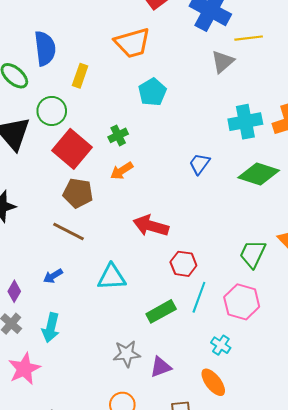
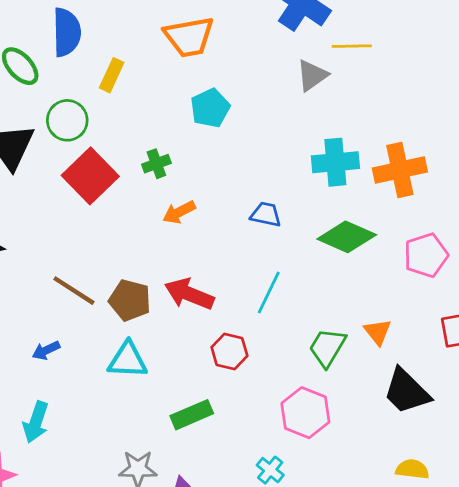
blue trapezoid: (200, 164) -> (266, 214), turned 60
orange arrow: (122, 171) -> (179, 212), moved
brown pentagon: (78, 193) -> (130, 300), moved
cyan line: (199, 297) -> (269, 292), moved

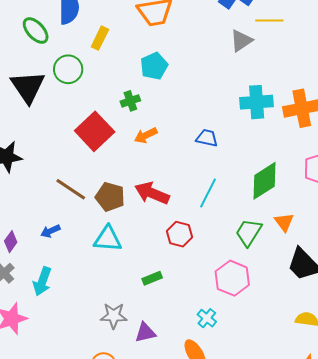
cyan pentagon: (210, 108) -> (154, 66), moved
red square: (90, 176) -> (95, 131), moved
green diamond: (347, 237) -> (265, 181), moved, turned -57
green rectangle: (192, 415) -> (152, 278), size x0.7

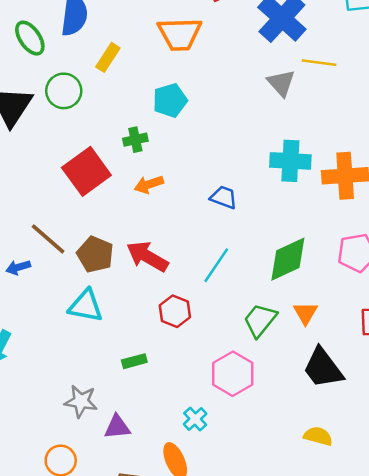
gray triangle: (241, 41) -> (281, 83), turned -45
blue arrow: (50, 231) -> (18, 267), moved

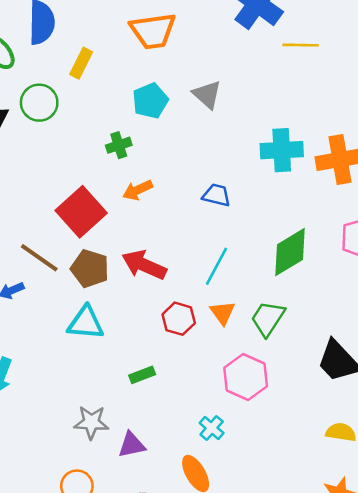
gray triangle: (281, 83) -> (207, 95), moved
red square: (86, 171) -> (81, 212), moved
orange triangle: (305, 313) -> (223, 313), moved

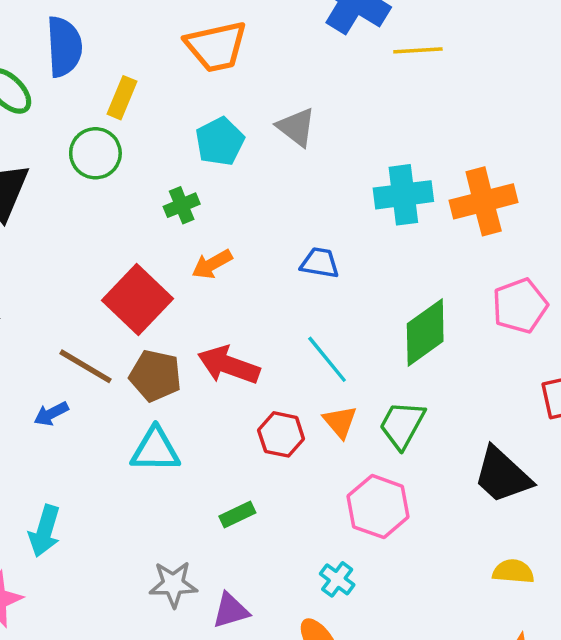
green circle: (39, 103) -> (95, 153), moved
cyan line: (217, 266) -> (327, 359), turned -63

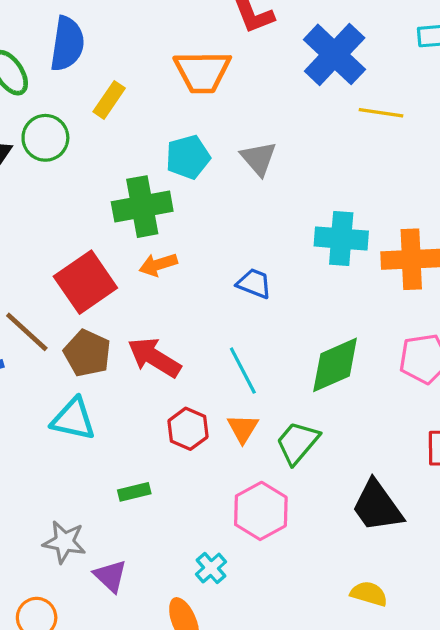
green circle: (95, 153) -> (45, 138), moved
green cross: (182, 205) -> (142, 207), size x1.8
purple triangle: (231, 611) -> (110, 576), turned 48

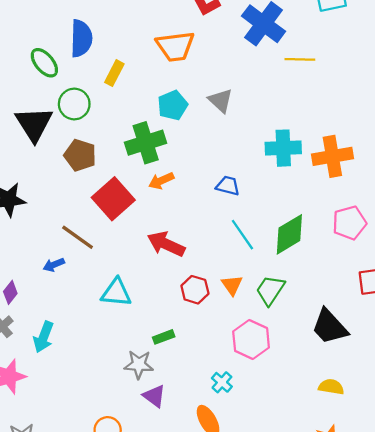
brown pentagon: (87, 353) -> (80, 155), moved
cyan line: (243, 371) -> (242, 235), moved
gray star: (64, 542) -> (139, 364), moved

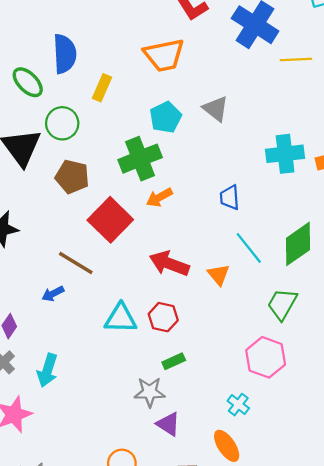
blue trapezoid: (228, 186) -> (230, 198), turned -105
orange triangle: (232, 285) -> (219, 275), moved
red hexagon: (195, 290) -> (163, 317), moved

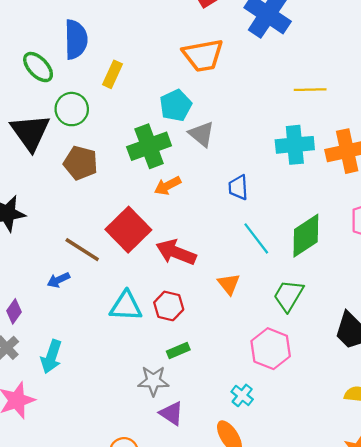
orange trapezoid: (164, 55) -> (203, 55), moved
yellow line: (296, 59) -> (310, 90), moved
gray triangle: (216, 109) -> (202, 134), moved
red square: (110, 220) -> (128, 230), moved
orange triangle: (219, 275) -> (229, 284), moved

